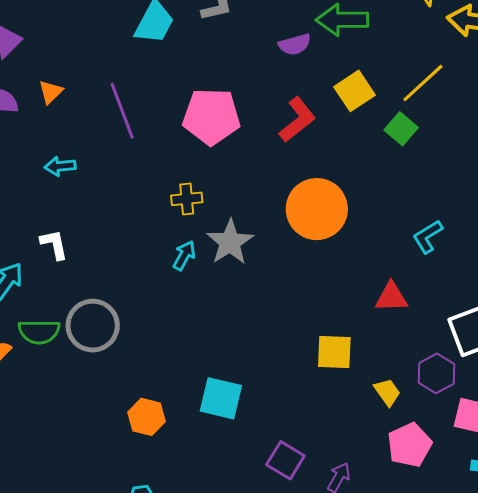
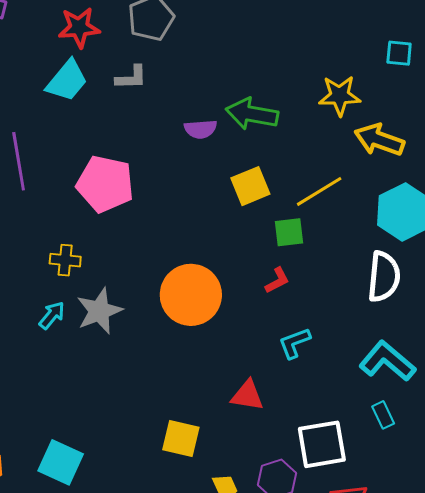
red L-shape: (297, 120) -> (277, 280), moved, size x0.6
green square: (401, 129) -> (289, 232), turned 32

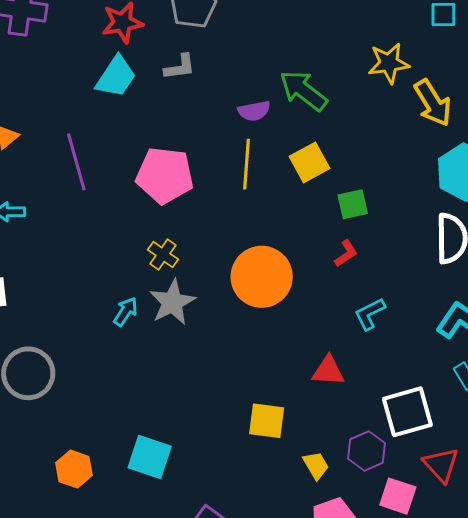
green arrow: (252, 114) -> (303, 91), turned 33
yellow arrow: (379, 140) -> (433, 103), turned -135
yellow line: (319, 191) -> (246, 164), moved, turned -48
yellow cross: (65, 260) -> (163, 255), moved, turned 36

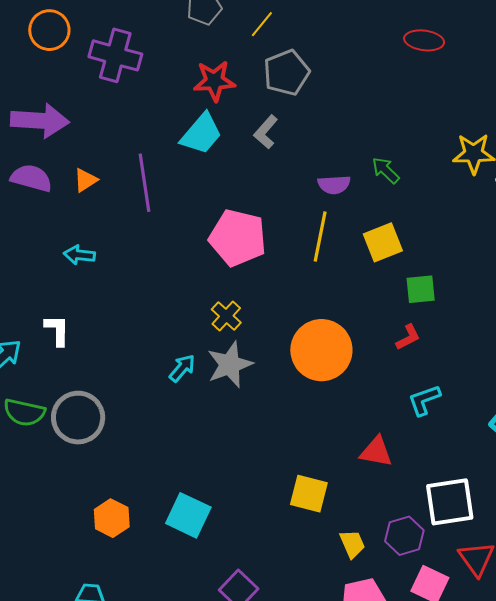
gray L-shape: (180, 67) -> (266, 132), turned 132
green arrow: (303, 91) -> (386, 170), size x0.6
purple line: (76, 162) -> (144, 183), moved

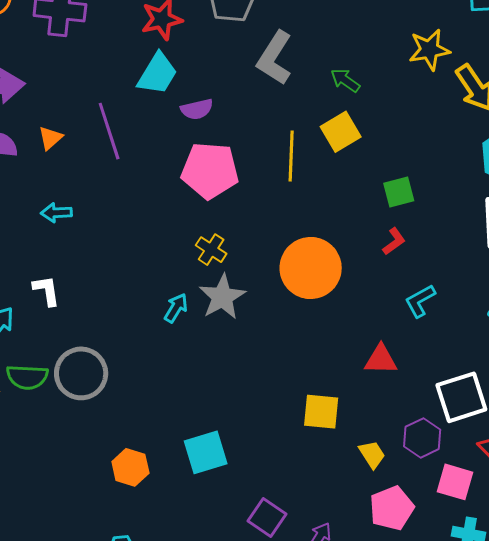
gray L-shape: (266, 132) -> (275, 58), moved, size x1.6
purple semicircle: (334, 185) -> (197, 109), moved
yellow square: (383, 242) -> (341, 132), moved
cyan square: (188, 515) -> (206, 452), turned -33

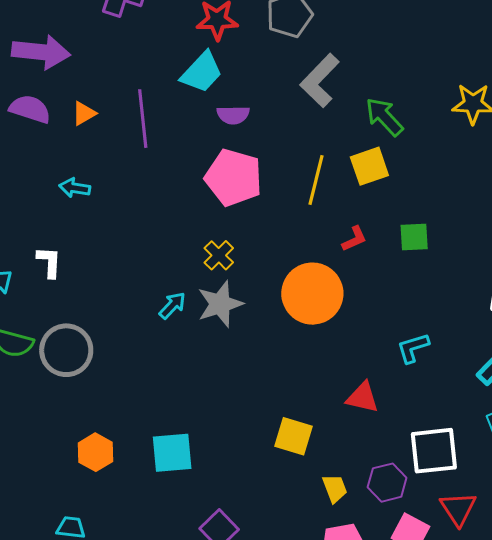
green arrow: (345, 80) -> (384, 117), size x1.4
red L-shape: (394, 241) -> (354, 239), moved

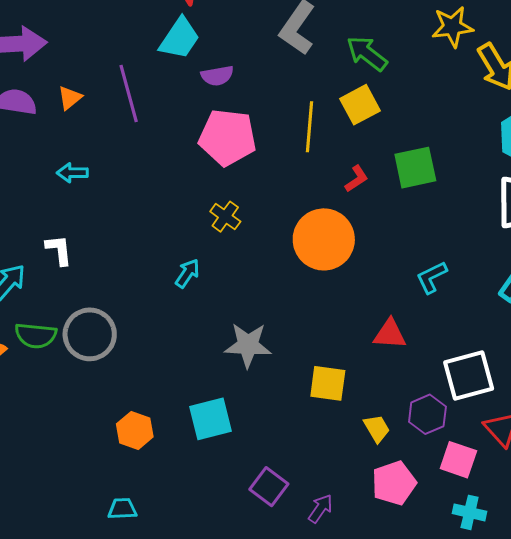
green square: (414, 237) -> (415, 168), size x1.4
gray star: (220, 304) -> (248, 345), moved, turned 30

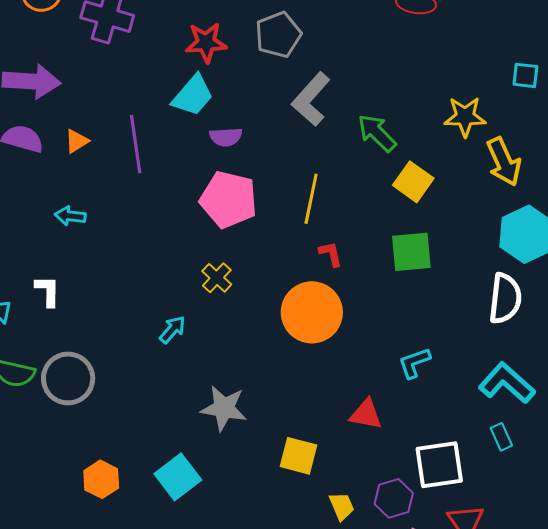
yellow square: (360, 105) -> (413, 182), moved, turned -33
red L-shape: (357, 179) -> (331, 254), moved, turned -76
cyan square: (210, 419) -> (178, 477), turned -30

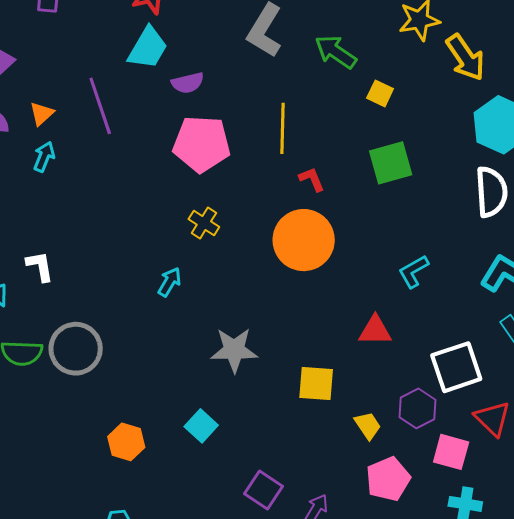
yellow square: (413, 182) -> (380, 93), size x0.7
cyan arrow: (70, 216) -> (44, 157), moved, turned 116
cyan square: (178, 477) -> (201, 426), size x0.7

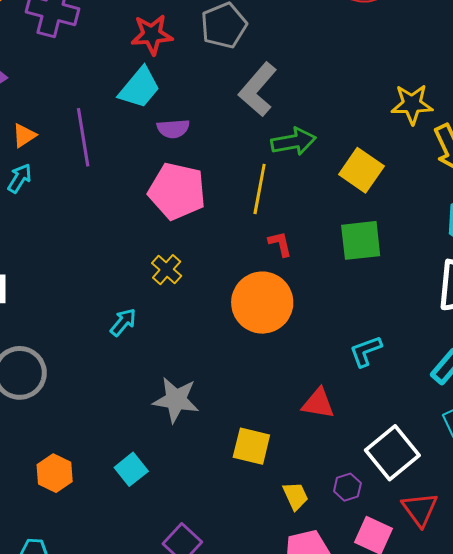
green arrow: (336, 52) -> (294, 142), moved, turned 126
yellow square: (380, 93) -> (361, 170), size x1.6
white square: (456, 367) -> (392, 453), turned -30
purple hexagon: (417, 408) -> (347, 487), size x0.7

